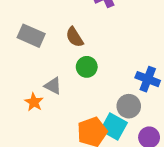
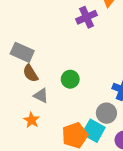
brown semicircle: (75, 37) -> (30, 73), moved
orange star: (34, 102) -> (32, 120), moved

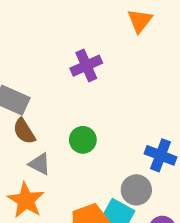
purple cross: (87, 17) -> (86, 66), moved
orange star: (32, 120) -> (26, 200), size x1.5

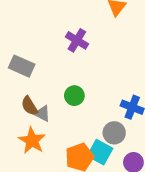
purple cross: (86, 66) -> (77, 40), turned -35
brown semicircle: (24, 131) -> (29, 106), moved

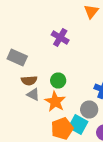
brown semicircle: (29, 106) -> (29, 80), moved, turned -63
orange star: (32, 141) -> (55, 102), moved

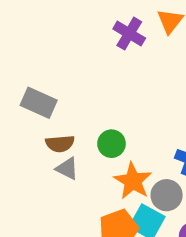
purple cross: (60, 38) -> (129, 34), moved
orange star: (55, 102) -> (133, 181), moved

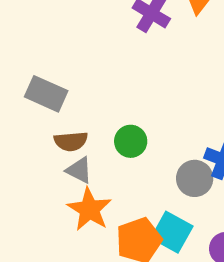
orange star: (133, 181) -> (89, 209), moved
gray circle: (167, 195) -> (195, 178), moved

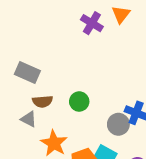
gray triangle: (79, 170) -> (29, 119), moved

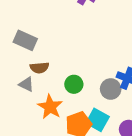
green circle: (79, 102) -> (74, 84), moved

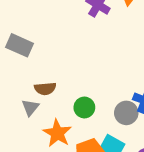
gray rectangle: (25, 40) -> (19, 45), moved
gray triangle: (26, 84) -> (30, 107), turned 42

